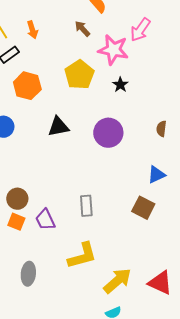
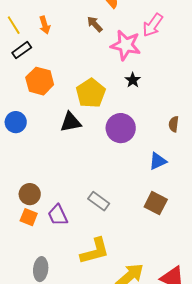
yellow pentagon: (79, 75) -> (91, 93), moved
blue triangle: (156, 175) -> (158, 161), moved
gray rectangle: (86, 206) -> (99, 201), turned -50

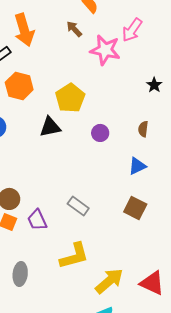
orange arrow: (45, 25) -> (24, 30), size x1.8
black star: (133, 80) -> (154, 85), moved
brown semicircle: (174, 124) -> (143, 129), moved
purple circle: (121, 128) -> (100, 133), size x0.6

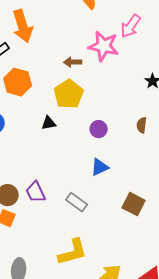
brown arrow: (74, 29) -> (73, 62), moved, turned -48
black triangle: (50, 127) -> (49, 123), size x0.7
blue triangle: (137, 166) -> (100, 167), moved
purple trapezoid: (37, 220) -> (36, 192), moved

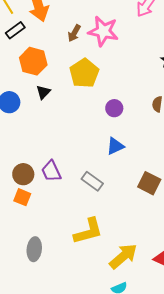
pink star: (104, 46) -> (103, 31), moved
brown arrow: (73, 62) -> (74, 33), moved, turned -60
black triangle: (49, 123) -> (43, 92), moved, turned -35

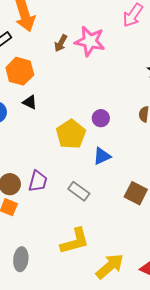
yellow pentagon: (84, 73) -> (71, 134), moved
black triangle: (43, 92) -> (30, 102), turned -49
purple trapezoid: (51, 171) -> (38, 181), turned -140

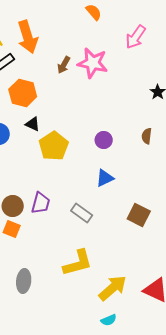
yellow pentagon: (71, 134) -> (54, 146), moved

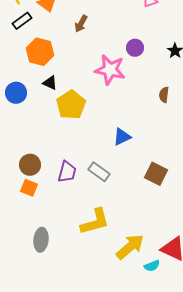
pink star: (93, 63) -> (110, 70), moved
purple circle: (104, 140) -> (135, 48), moved
purple trapezoid: (41, 203) -> (67, 172), moved
cyan semicircle: (109, 320) -> (152, 266), moved

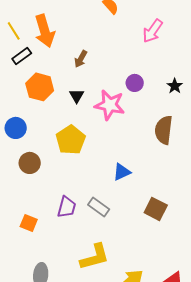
black triangle: (50, 83) -> (77, 96), moved, turned 35
brown semicircle: (164, 95) -> (164, 130), size x1.8
brown circle: (30, 165) -> (30, 163), moved

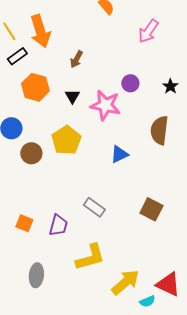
brown circle: (30, 163) -> (31, 153), moved
blue triangle: (122, 172) -> (119, 154), moved
purple trapezoid: (67, 207) -> (58, 225), moved

